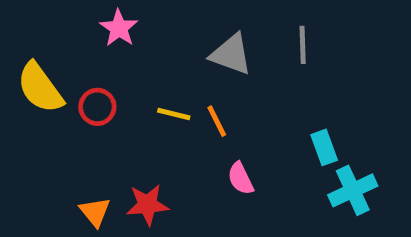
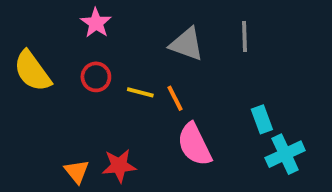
red circle: (97, 107) -> (96, 77), moved
pink semicircle: (241, 178) -> (194, 144), size x1.6

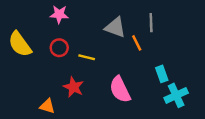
pink star: (96, 23) -> (59, 14), turned -30
orange line: (175, 98) -> (137, 43), moved
red star: (119, 166) -> (74, 87), moved, turned 30
orange triangle: (77, 171) -> (47, 106), turned -35

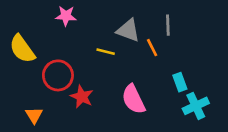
red circle: (59, 48) -> (58, 75), moved, size x1.5
yellow line: (87, 57) -> (106, 52), moved
orange triangle: (47, 106) -> (34, 115), moved, turned 42

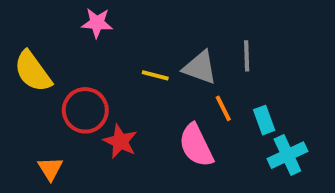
gray line: (168, 25) -> (247, 56), moved
gray triangle: (128, 30) -> (200, 68), moved
orange line: (152, 48) -> (223, 108), moved

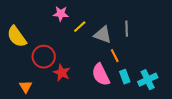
pink star: (97, 23) -> (61, 14), moved
yellow line: (155, 75) -> (80, 27), moved, turned -56
cyan rectangle: (264, 120) -> (125, 77), moved

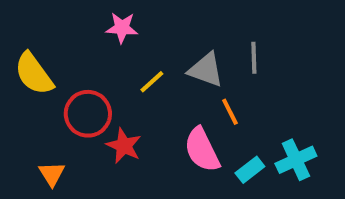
yellow line: (80, 27) -> (152, 82), moved
cyan rectangle: (125, 77) -> (250, 170), moved, turned 72

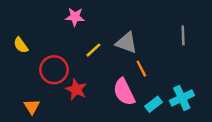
gray line: (254, 58) -> (183, 35), moved
yellow semicircle: (34, 74) -> (21, 45), size x0.6

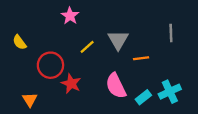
pink star: (75, 17) -> (70, 16), turned 30
gray triangle: (127, 43) -> (118, 40), turned 40
orange line: (141, 69) -> (141, 58), moved, turned -70

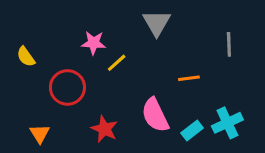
pink star: (70, 16) -> (94, 43), moved, turned -30
gray triangle: (118, 40) -> (157, 23), moved
red star: (71, 84) -> (104, 129), moved

